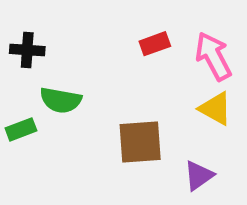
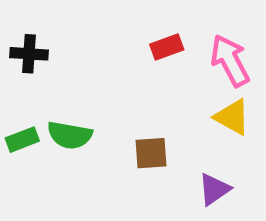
green semicircle: (61, 100) -> (70, 135), moved
brown square: (140, 142) -> (151, 153), size x0.7

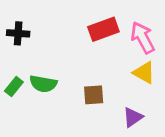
red rectangle: (167, 47) -> (103, 29), size x1.5
green rectangle: (22, 140) -> (14, 87), turned -30

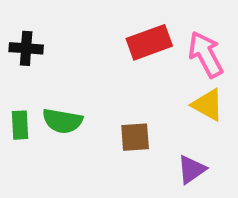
green rectangle: (14, 87) -> (20, 125), turned -42

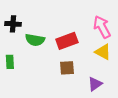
red rectangle: (149, 42) -> (67, 41), moved
green semicircle: (62, 121) -> (35, 40), moved

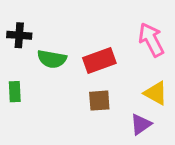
yellow triangle: (103, 52) -> (156, 93), moved

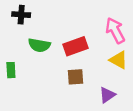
black cross: (19, 35) -> (21, 15), moved
yellow triangle: (156, 93) -> (119, 60), moved

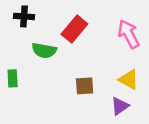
red rectangle: (76, 46) -> (74, 29), moved, turned -30
yellow triangle: (119, 60) -> (129, 80), moved

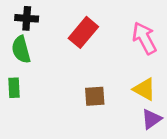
green semicircle: (44, 50) -> (21, 49), moved, turned 65
purple triangle: (120, 106) -> (152, 119), moved

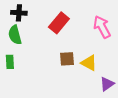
yellow triangle: (144, 89) -> (89, 63), moved
brown square: (95, 96) -> (67, 59), moved

